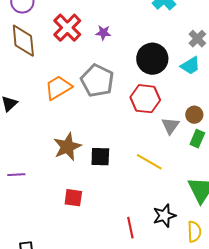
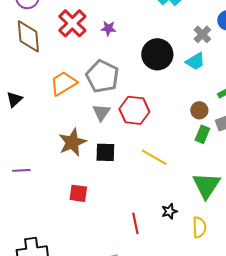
red hexagon: (145, 99) -> (134, 110), moved
gray triangle: (170, 126) -> (101, 112), moved
black star: (164, 216) -> (169, 211), size x0.7

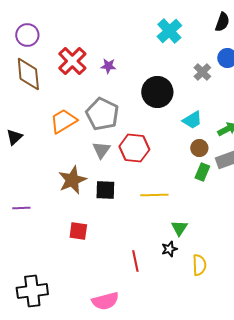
cyan trapezoid: (195, 61) -> (192, 120), moved
yellow line: (154, 157) -> (154, 195), turned -32
green triangle: (206, 185) -> (179, 228), moved, size x0.6

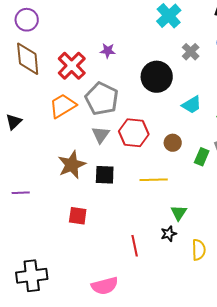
red cross: (72, 61) -> (72, 66), moved
gray cross: (202, 72) -> (191, 52), moved
brown circle: (199, 148) -> (173, 143), moved

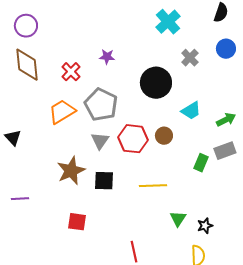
red cross: (72, 66) -> (71, 72), size x0.7
black triangle: (14, 122) -> (13, 138), moved, turned -30
brown circle: (173, 143) -> (164, 136), moved
black star: (169, 234) -> (205, 226), moved

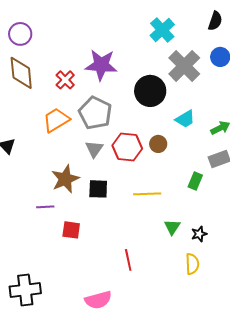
purple star: (107, 57) -> (101, 65), size x2.0
gray cross: (190, 58) -> (184, 66), size x1.8
green rectangle: (201, 163) -> (195, 181), moved
purple line: (20, 199) -> (45, 207), moved

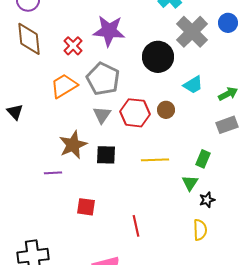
green rectangle: (195, 181) -> (203, 159), moved
green triangle: (172, 227) -> (190, 183), moved
red square: (71, 230) -> (86, 207), moved

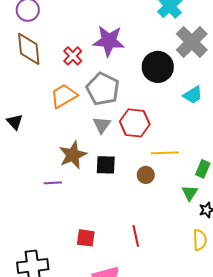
brown circle: (166, 110) -> (146, 175), moved
yellow line: (155, 160) -> (165, 153), moved
red square: (86, 207) -> (86, 238), moved

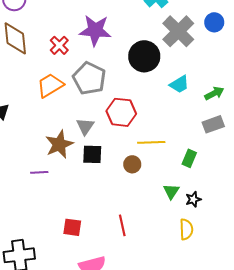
gray triangle: (102, 125) -> (85, 126), moved
green triangle: (190, 193) -> (171, 191), moved

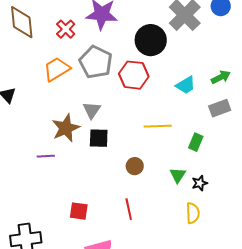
cyan trapezoid: (179, 84) -> (186, 85), moved
red hexagon: (121, 112) -> (134, 75), moved
brown circle: (132, 164) -> (135, 166), moved

